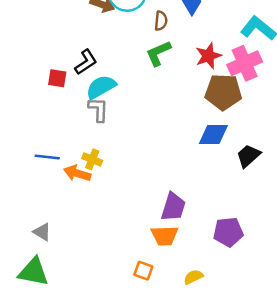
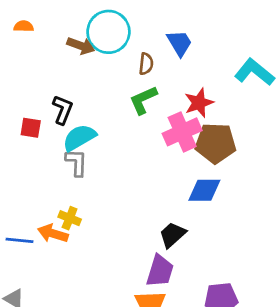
black L-shape: (86, 62) -> (63, 110), turned -35
pink cross: (245, 63) -> (182, 132), moved
black trapezoid: (248, 156) -> (172, 235), moved
blue line: (47, 157) -> (20, 240), moved

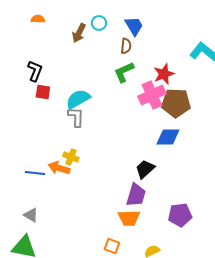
cyan circle: (108, 32) -> (99, 23), size x0.5
blue trapezoid: (179, 43) -> (134, 26), moved
brown arrow: (81, 46) -> (79, 33), turned 96
black L-shape: (63, 110) -> (35, 71), moved

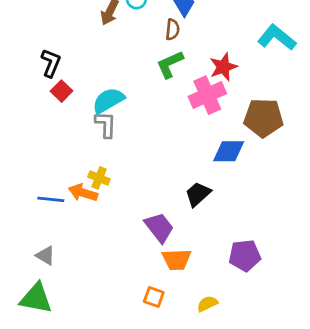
red square: (43, 92) -> (62, 91), turned 35
brown pentagon: (176, 103) -> (263, 118), moved
purple trapezoid: (136, 195) -> (159, 227), moved, turned -55

